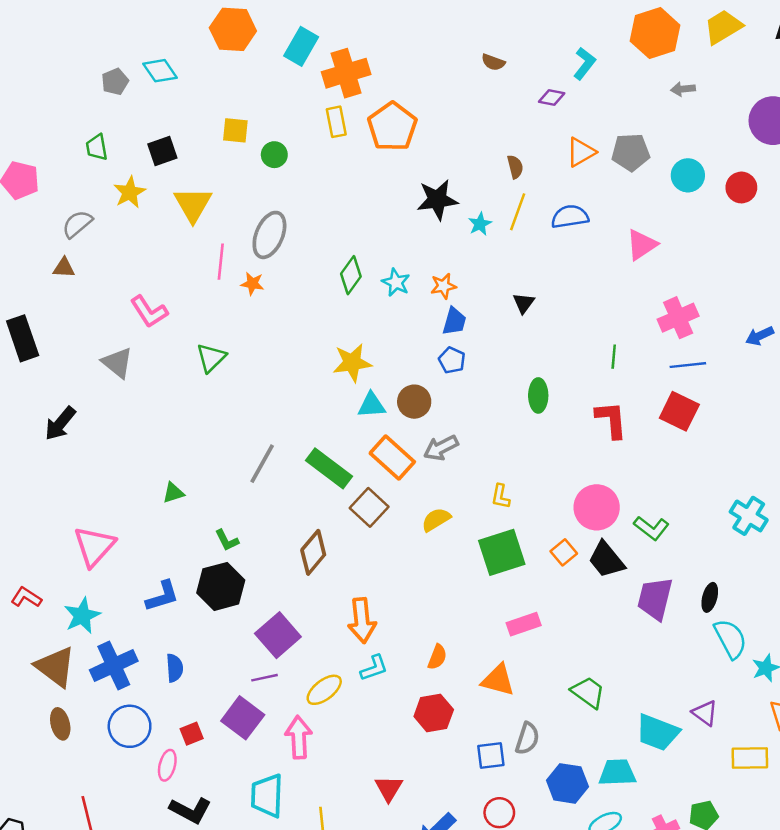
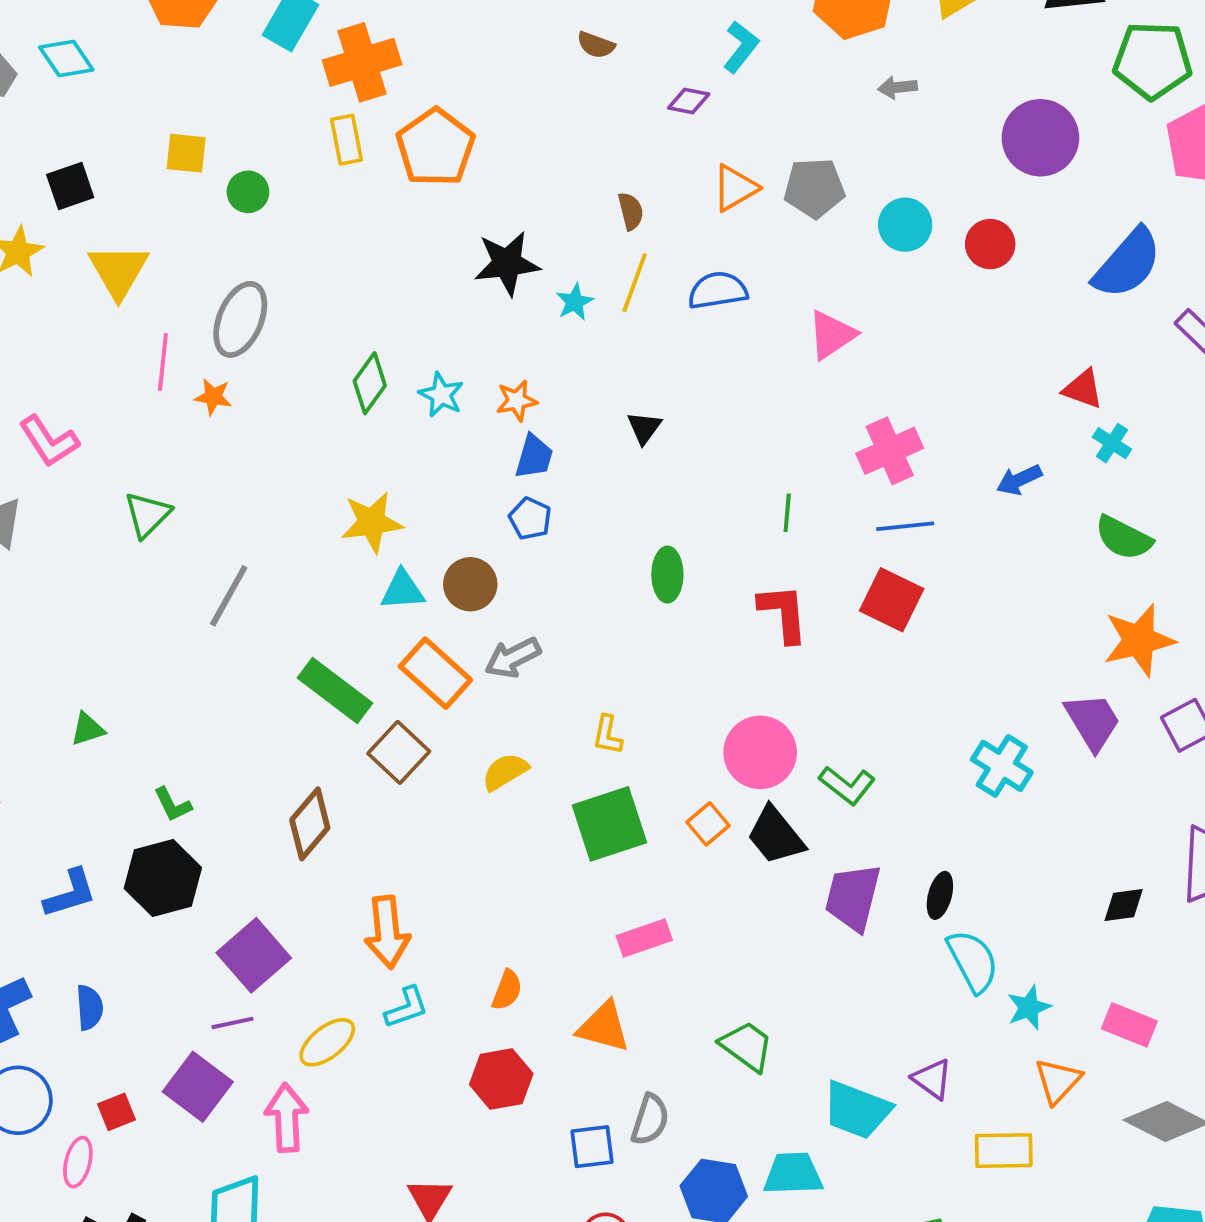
gray line: (262, 464) -> (229, 596), moved

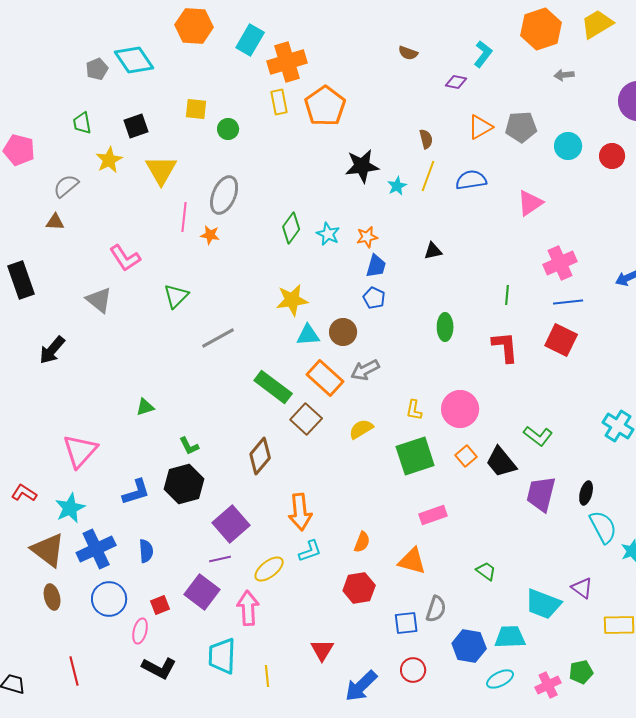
cyan diamond: (66, 58) -> (134, 60), size x1.4
black triangle: (644, 428) -> (433, 251), turned 42
gray line: (229, 596) -> (218, 338), turned 32
pink circle: (760, 752) -> (460, 409), moved
green trapezoid: (747, 1046) -> (486, 571), size x0.7

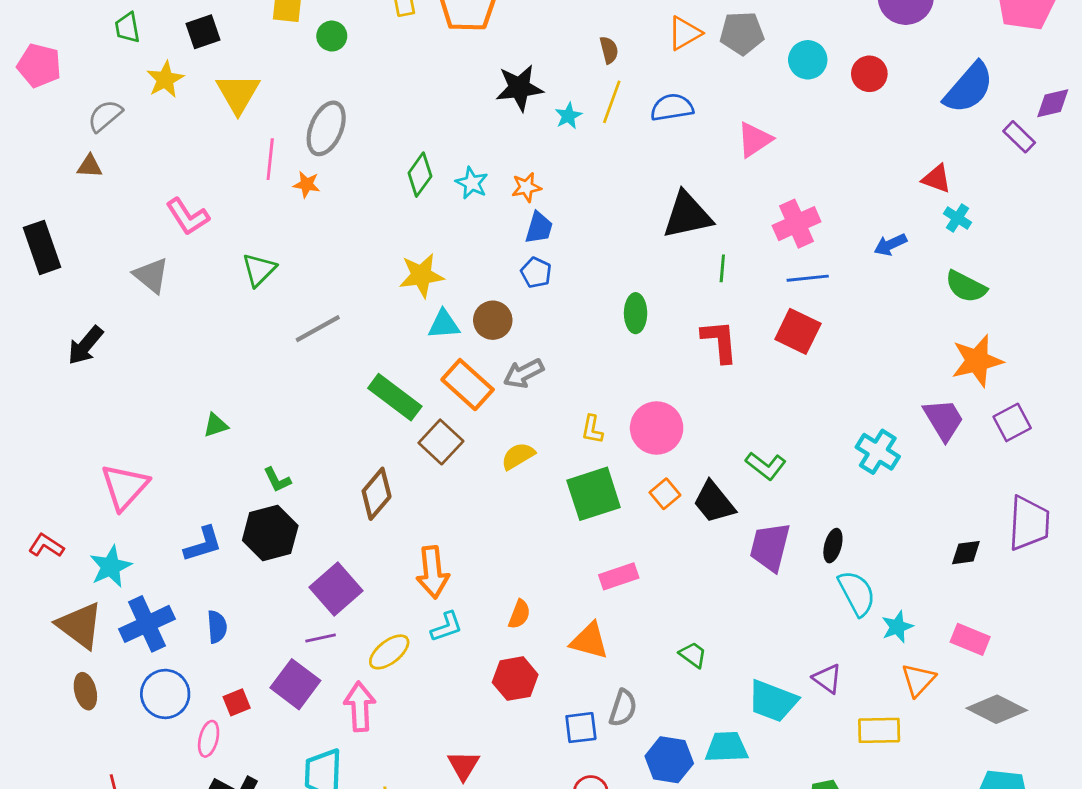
black triangle: (433, 251) -> (687, 215), moved, size x2.0

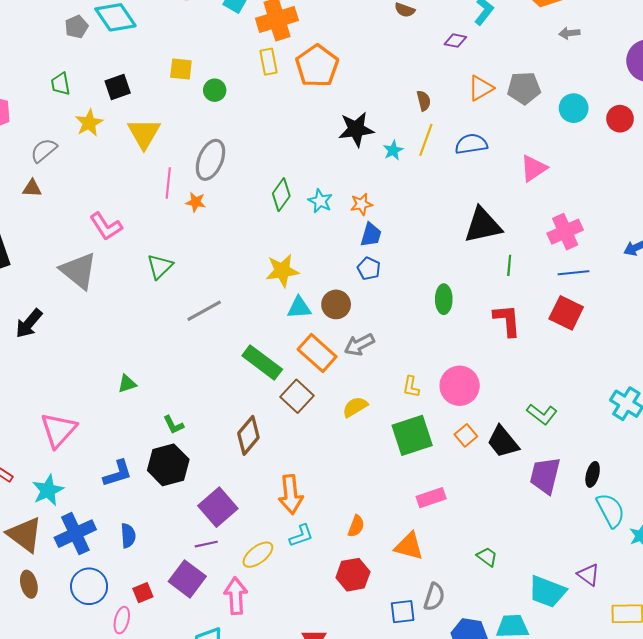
gray triangle: (151, 275) -> (79, 271), size x1.4

